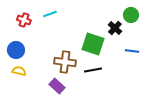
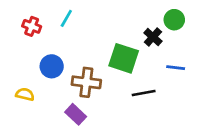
cyan line: (50, 14) -> (66, 18), turned -40
blue circle: (16, 50) -> (52, 66), moved
black line: (93, 70) -> (144, 93), moved

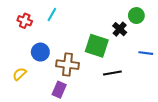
blue line: (176, 68) -> (146, 53), moved
yellow semicircle: (25, 94) -> (19, 74), turned -56
purple rectangle: (76, 114) -> (59, 90), turned 70

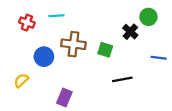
cyan line: (52, 14) -> (56, 16), turned 56
green square: (97, 46) -> (105, 50), size x0.6
brown cross: (67, 65) -> (73, 44), moved

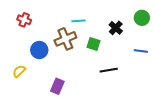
cyan line: (56, 16) -> (78, 21), moved
green circle: (148, 17) -> (142, 18), moved
brown cross: (73, 44) -> (65, 39), turned -30

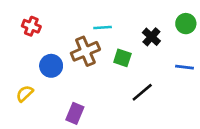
black line: (109, 70) -> (142, 92), turned -30

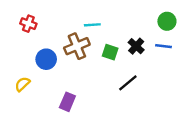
black cross: (151, 37) -> (136, 46), moved
blue line: (184, 67) -> (163, 46), moved

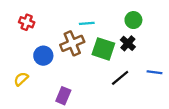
green circle: (167, 21) -> (133, 20), moved
blue line: (163, 46) -> (155, 72), moved
green square: (110, 52) -> (103, 49), size x1.5

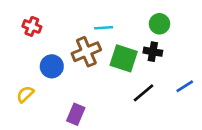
black cross: (128, 43) -> (153, 52), turned -32
blue line: (155, 72) -> (185, 86), turned -40

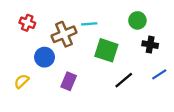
brown cross: (86, 52) -> (64, 34), moved
black cross: (153, 52) -> (150, 45), moved
purple rectangle: (76, 114) -> (69, 81), moved

